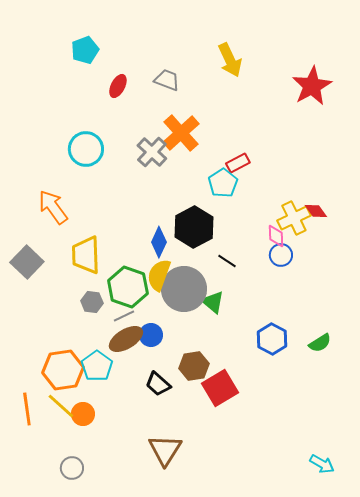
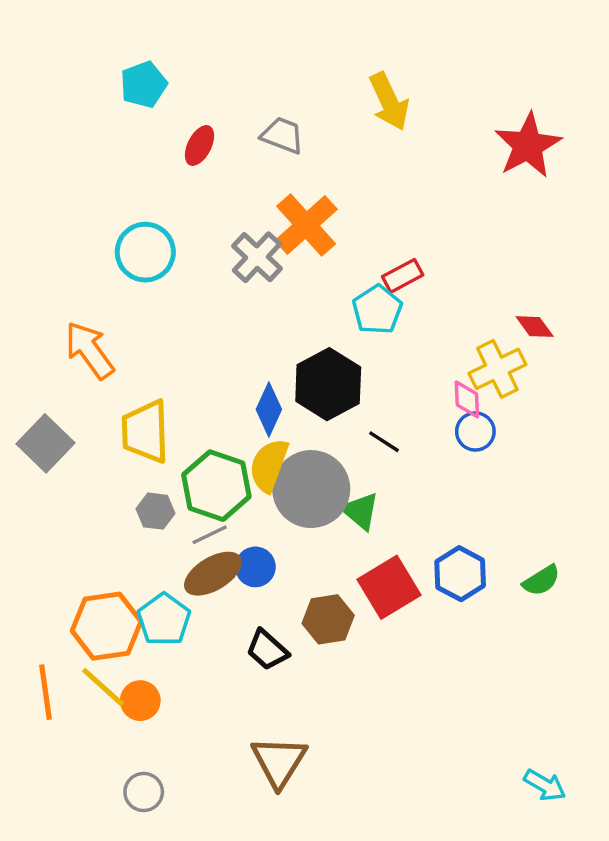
red diamond: (316, 211) -> (535, 327), moved
red square: (220, 388) -> (389, 587), moved
gray circle: (72, 468) -> (144, 792), moved

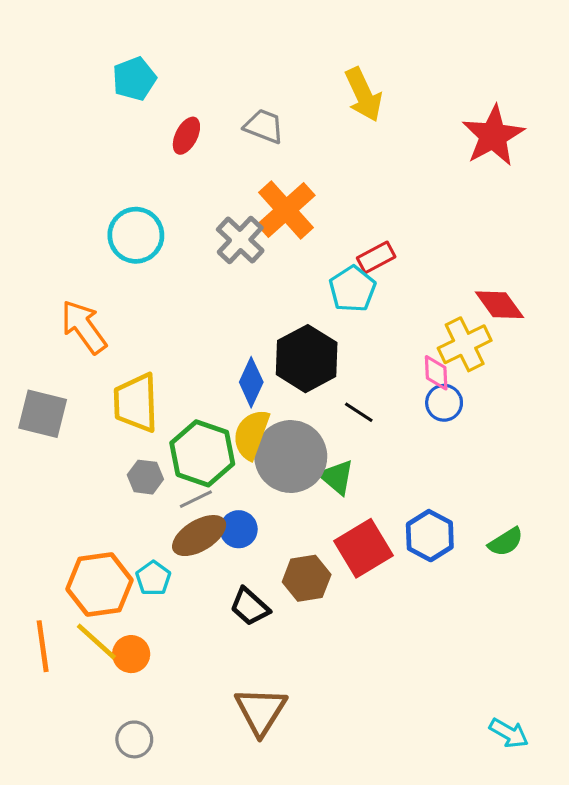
red diamond: (535, 327) -> (499, 305), size x1.4
gray square: (45, 443) -> (43, 414), turned -30
cyan pentagon: (164, 619) -> (153, 578), size x0.7

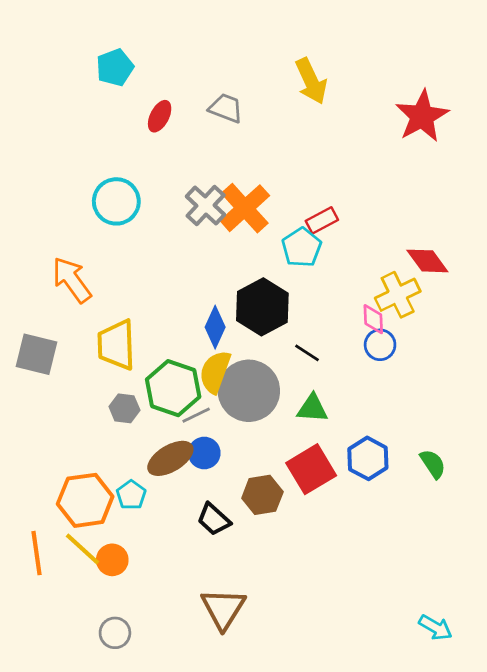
orange cross: (286, 210) -> (245, 208), moved
green triangle: (337, 477) -> (312, 408), moved, turned -36
gray line: (196, 499) -> (196, 415), moved
green semicircle: (506, 542) -> (433, 464), turned -92

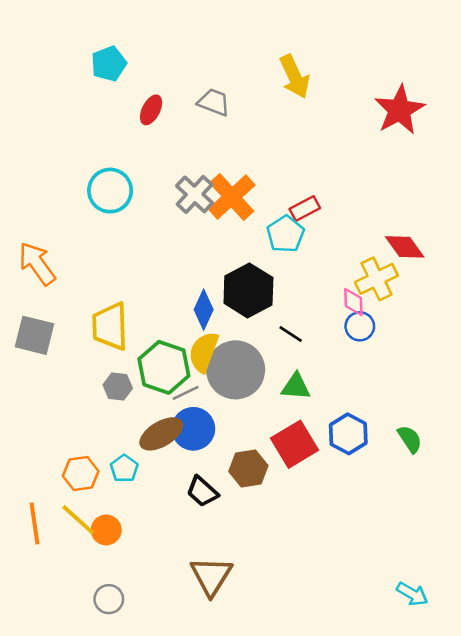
orange arrow: (72, 280) -> (37, 264), moved
blue circle: (204, 453) -> (193, 429), size x1.4
orange hexagon: (85, 500) -> (81, 474), size x0.7

